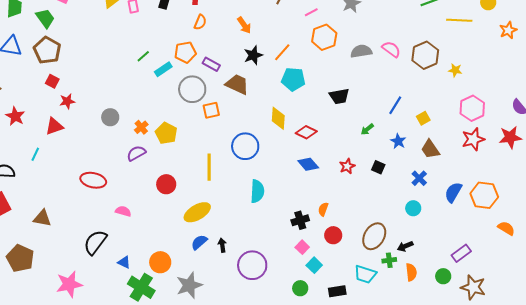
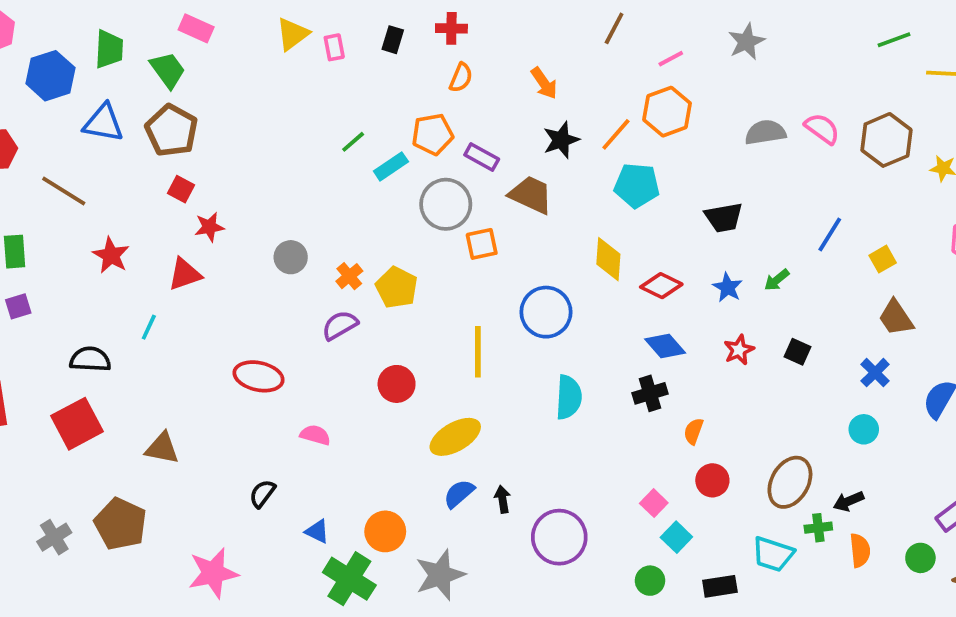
orange hexagon: (324, 37) -> (667, 112), moved
blue star: (398, 141) -> (728, 287), moved
black cross: (300, 220) -> (650, 393), moved
black semicircle: (95, 242) -> (262, 494), size x0.6

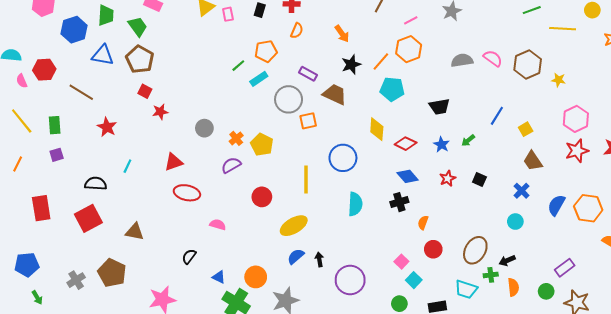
orange pentagon: (433, 134) -> (266, 51), moved
red triangle: (185, 274) -> (174, 162), moved

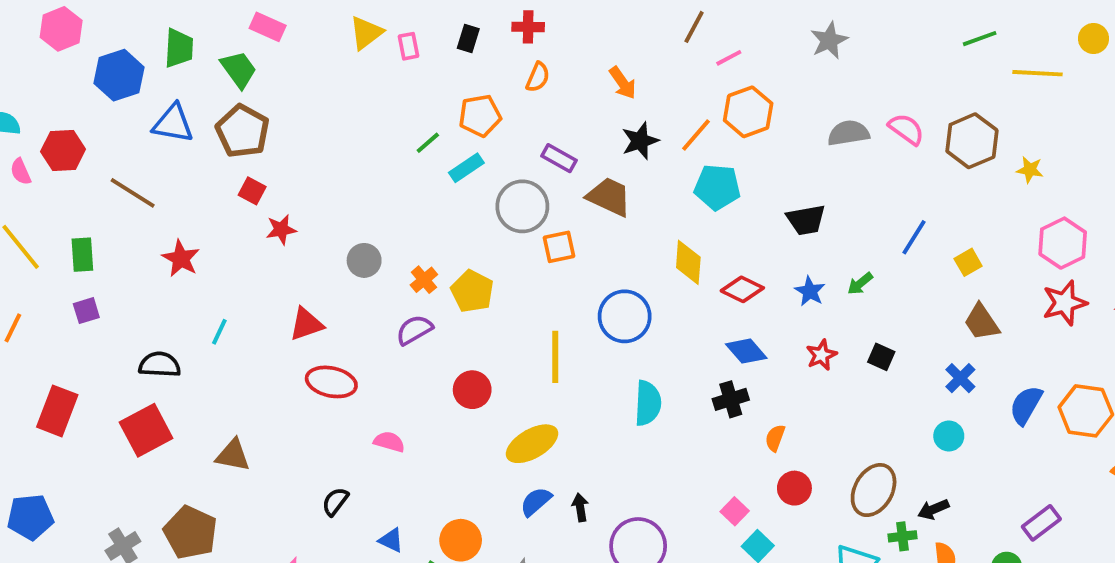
pink line: (411, 20) -> (729, 58), moved
red rectangle: (41, 208) -> (57, 411), turned 30

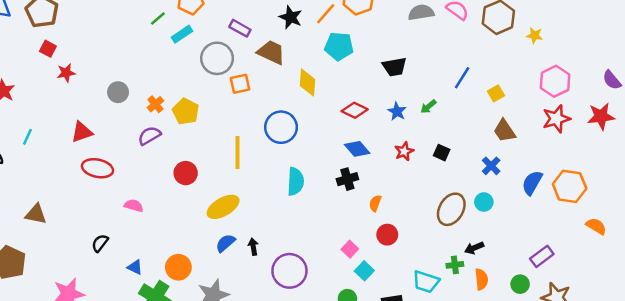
black star: (640, 141) -> (291, 17), turned -30
yellow diamond: (688, 262) -> (308, 82), moved
brown ellipse: (874, 490) -> (451, 209), moved

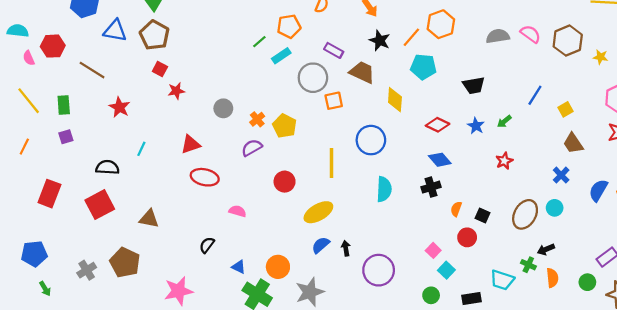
red star: (404, 151) -> (504, 161), moved
black square: (442, 153) -> (482, 215), moved
green cross: (455, 265) -> (528, 265), turned 32

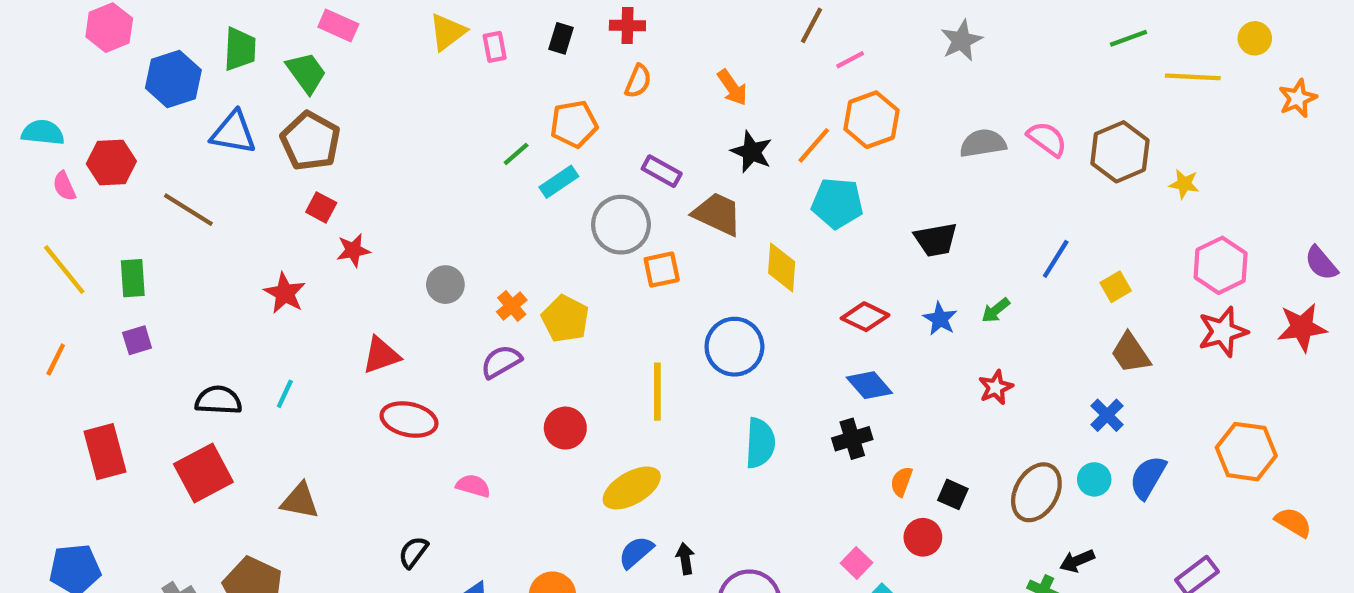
red star: (119, 107) -> (285, 293), moved
cyan line: (141, 149) -> (285, 394), moved
blue semicircle: (598, 190) -> (1148, 477), moved
red rectangle: (49, 194) -> (105, 452), turned -36

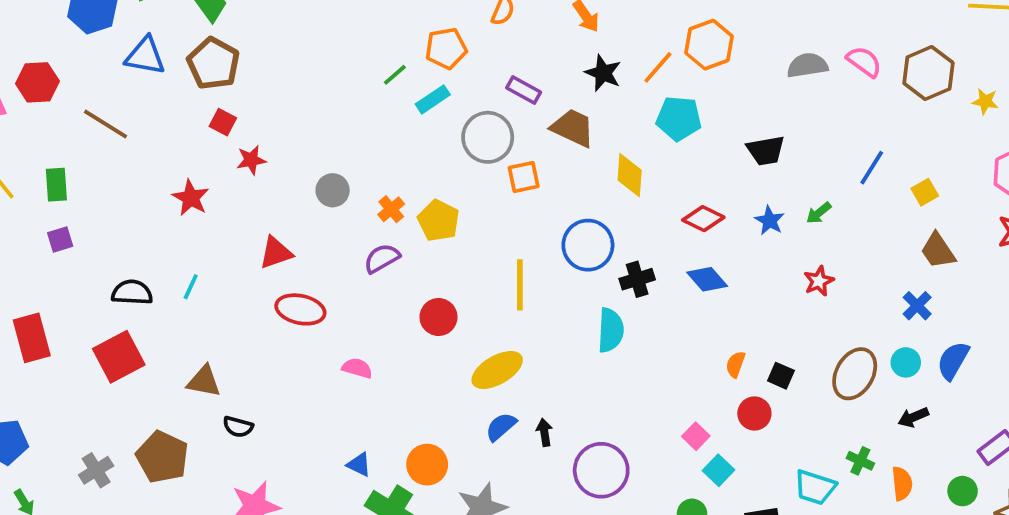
black cross: (852, 439) -> (637, 279), moved
black semicircle: (413, 552) -> (238, 427), moved, turned -112
black arrow: (1077, 561) -> (913, 417), moved

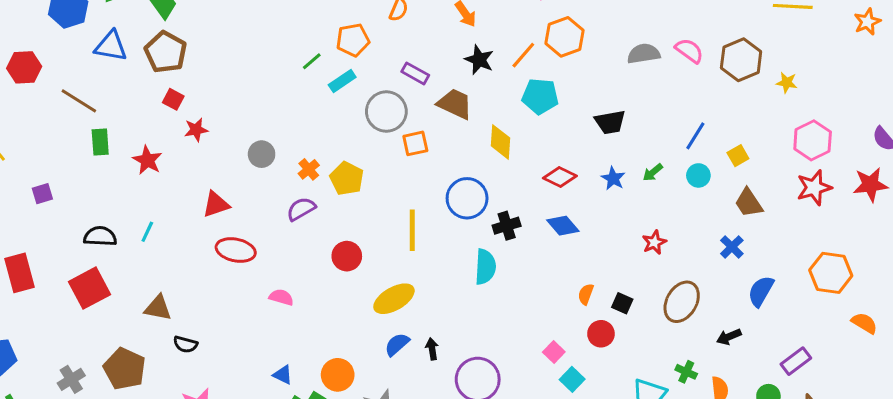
green rectangle: (56, 185) -> (100, 142), moved
red star: (819, 281) -> (654, 242), moved
cyan circle: (906, 362) -> (698, 175), moved

